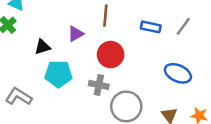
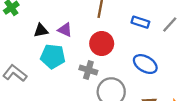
purple triangle: (76, 34) -> (65, 30), moved, turned 49
blue ellipse: (178, 73) -> (145, 64), moved

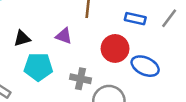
purple triangle: (65, 30) -> (64, 36), moved
red circle: (102, 44) -> (115, 48), moved

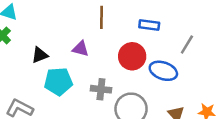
gray line: (169, 18) -> (187, 44), moved

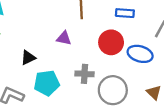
black triangle: (40, 55) -> (28, 58), moved
cyan pentagon: (58, 81) -> (47, 83), moved

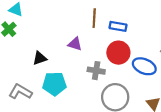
blue rectangle: (125, 13) -> (118, 26), moved
gray cross: (85, 74) -> (96, 71), moved

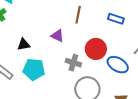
blue rectangle: (118, 26) -> (116, 19), moved

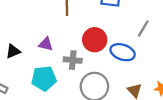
purple triangle: (57, 36) -> (46, 44), moved
cyan pentagon: (34, 69) -> (44, 78), moved

